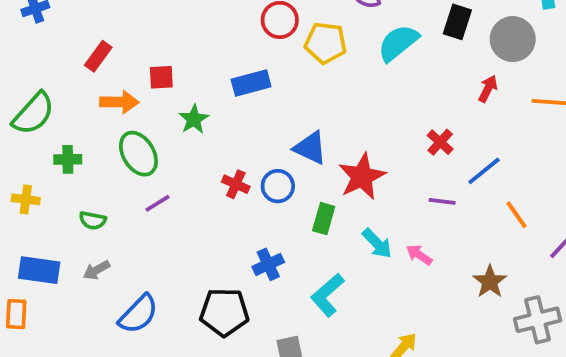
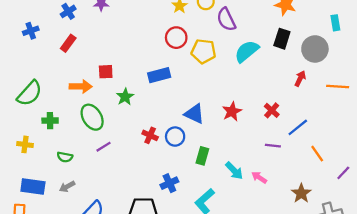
red rectangle: (98, 56) -> (68, 43), moved
red star: (362, 177) -> (232, 112), moved, size x0.7

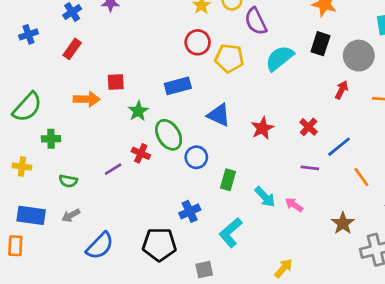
blue triangle: (194, 114) -> (219, 115), moved
green ellipse: (92, 117) -> (169, 135), moved
red cross: (150, 135) -> (141, 153), moved

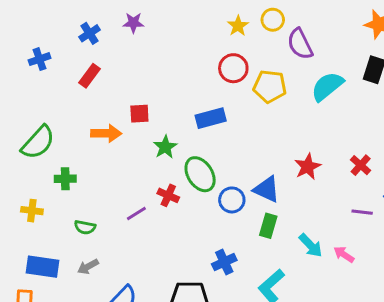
blue triangle: (219, 115) -> (267, 189), moved

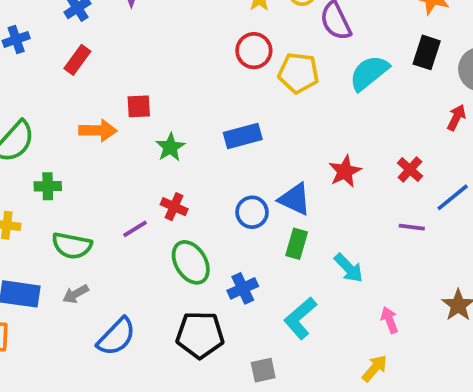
blue rectangle: (211, 118) -> (243, 136), moved
green ellipse: (200, 174) -> (191, 262), moved
green semicircle: (85, 227) -> (72, 246), size x1.5
pink arrow: (344, 254) -> (389, 320), moved, turned 35

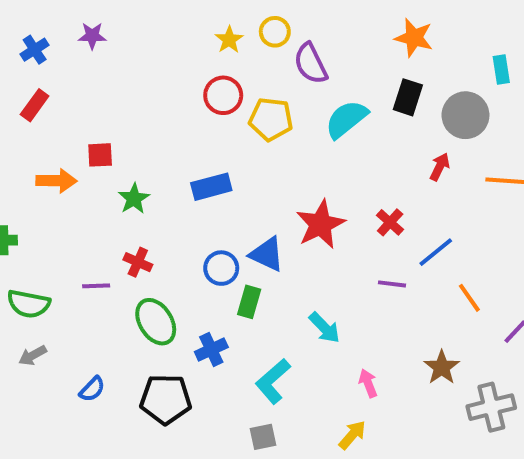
red star: (345, 171) -> (321, 224), size x1.4
purple line: (135, 229) -> (96, 286), turned 30
green rectangle: (297, 244) -> (249, 302), moved
blue semicircle: (116, 337) -> (92, 389), moved, size x0.6
gray square: (263, 370) -> (263, 437), moved

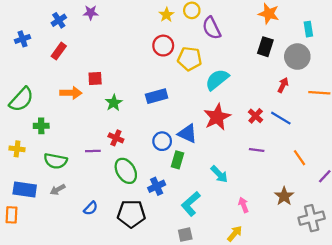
cyan rectangle: (501, 70) -> (308, 29), moved
cyan semicircle: (346, 119) -> (217, 80), moved
blue line: (436, 252) -> (281, 118), moved, turned 70

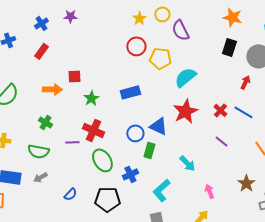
green cross: (41, 126) -> (45, 122), moved, turned 32
red cross: (116, 138) -> (93, 130), size x1.5
purple line: (257, 150) -> (221, 141), turned 32

